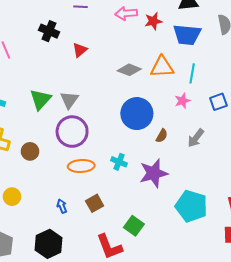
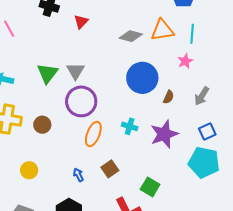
blue square: (218, 102) -> (207, 132), moved
orange ellipse: (81, 166) -> (93, 134), turned -60

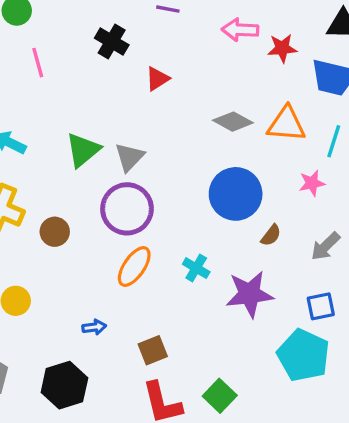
brown square: (110, 169) -> (153, 350), moved
blue arrow: (78, 175) -> (94, 327), turned 96
green square: (150, 187) -> (220, 396), moved

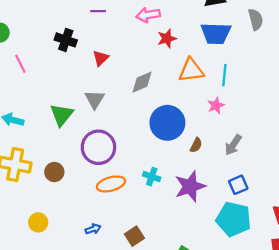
red star: (282, 48) -> (167, 38), moved
gray diamond: (233, 122) -> (142, 82), moved, turned -40
gray triangle: (129, 157) -> (95, 99), moved
orange ellipse: (134, 266) -> (111, 184), turned 52

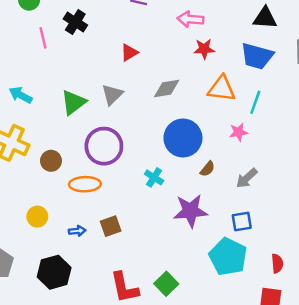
black cross: (66, 40) -> (75, 22), moved
cyan cross: (152, 177) -> (154, 177), moved
orange ellipse: (111, 184) -> (85, 184), moved
yellow circle: (38, 222) -> (37, 217), moved
brown square: (134, 236) -> (111, 226), moved

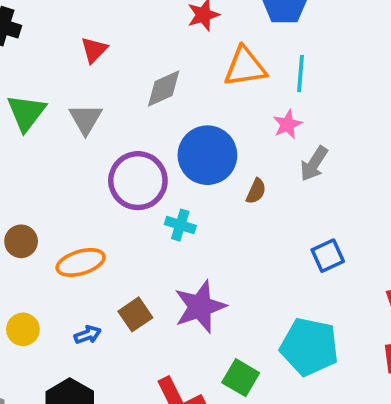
green triangle: (73, 102) -> (26, 113), moved
purple circle: (104, 146) -> (138, 181), moved
gray arrow: (247, 178) -> (314, 164), moved
purple star: (190, 211) -> (200, 307), moved
cyan pentagon: (228, 257) -> (309, 347), moved

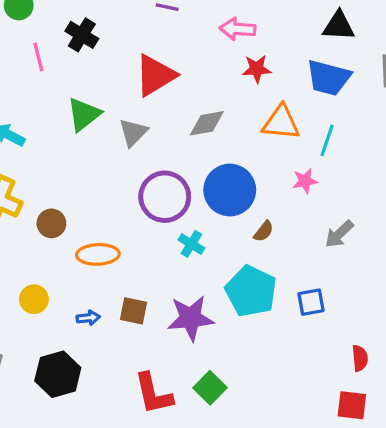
red triangle: (94, 50) -> (155, 75), size x1.8
gray arrow: (314, 164) -> (339, 234), moved
brown square: (135, 314) -> (133, 311), turned 32
cyan pentagon: (309, 347) -> (251, 291), moved

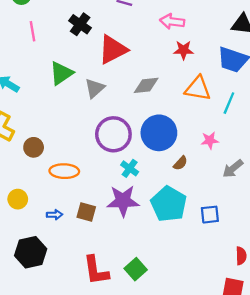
black cross: (82, 35) -> (80, 24), moved
pink star: (305, 181) -> (210, 140), moved
purple star: (191, 318) -> (123, 201), moved

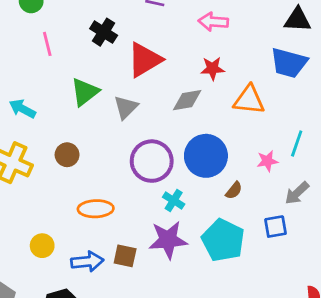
red star: (183, 50) -> (213, 68), moved
cyan line: (229, 103) -> (297, 144), moved
brown circle: (34, 147) -> (67, 155), moved
blue arrow: (54, 215) -> (87, 262), size x1.6
blue square: (210, 215) -> (275, 227), moved

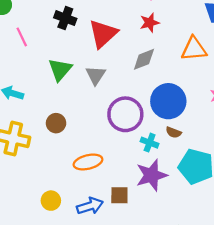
red star: (213, 68) -> (150, 23), moved
brown semicircle: (234, 190) -> (173, 132), moved, turned 84

